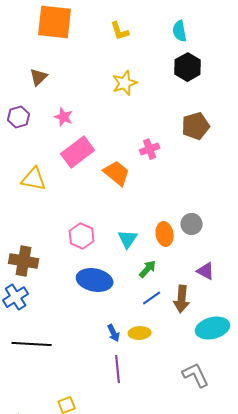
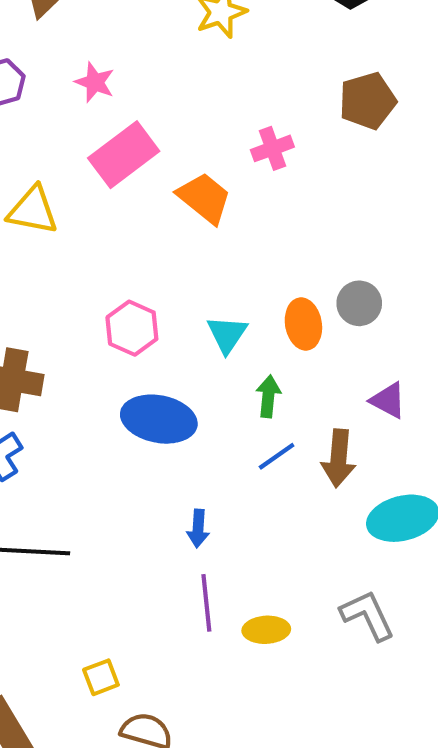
green arrow: (148, 269) -> (268, 396), turned -36
blue arrow: (114, 333) -> (198, 529), turned 30
yellow ellipse: (140, 333) -> (266, 630), moved

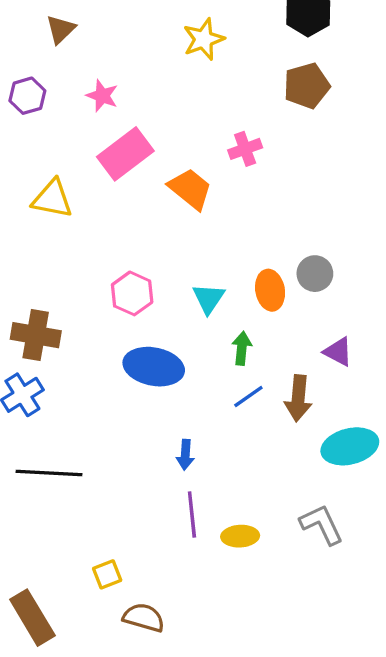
brown pentagon: (367, 101) -> (307, 86), moved

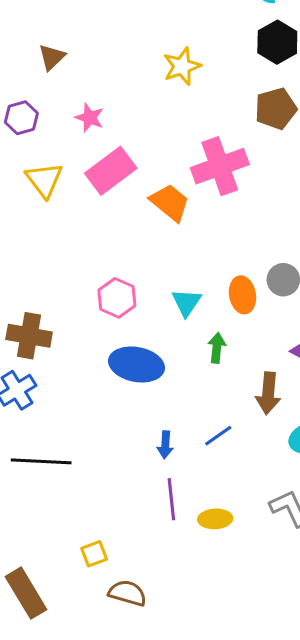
pink cross: (245, 149) -> (220, 166), size x1.8
yellow triangle: (52, 199) -> (44, 180), moved, turned 42
blue line: (248, 397) -> (218, 436), moved

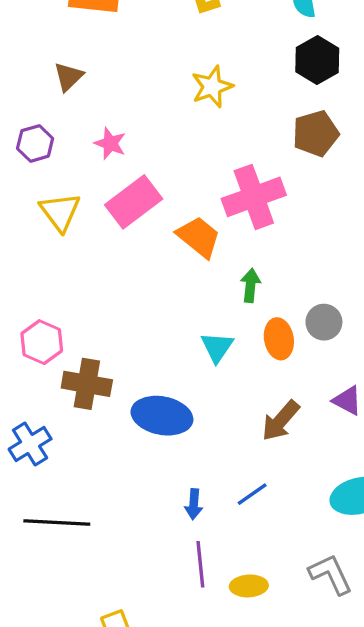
pink hexagon: (117, 298) -> (42, 342), moved
brown cross: (29, 336) -> (87, 384), moved
green arrow: (217, 348) -> (250, 285), moved
brown arrow: (268, 393) -> (281, 421), moved, turned 36

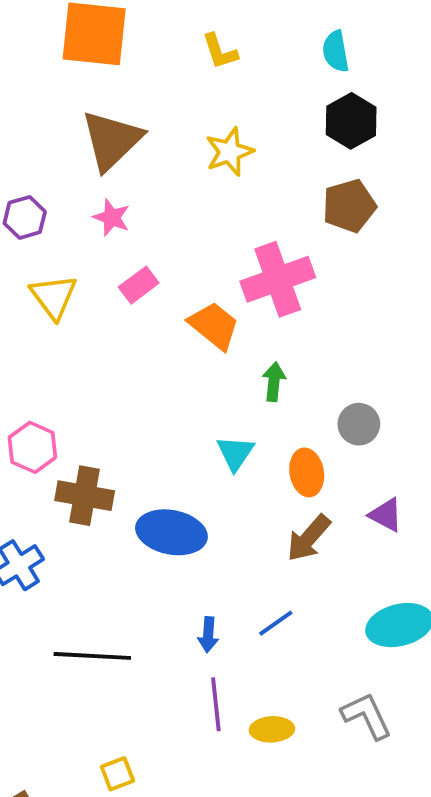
brown triangle: (68, 77) -> (112, 140), moved, size x1.8
pink rectangle: (134, 202) -> (139, 285), size x0.6
orange ellipse: (279, 339) -> (307, 472), moved
black line: (57, 522) -> (92, 656), moved

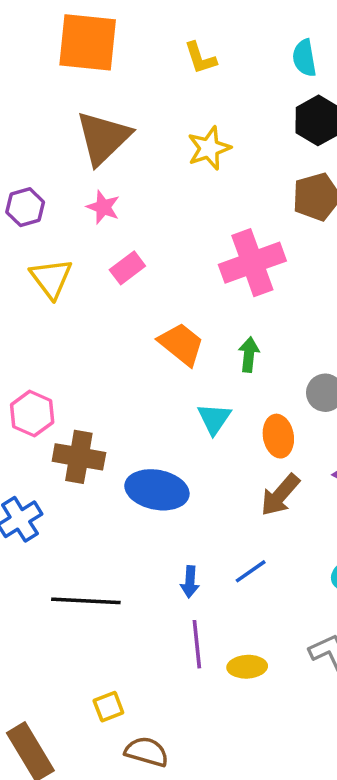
orange trapezoid: (214, 326) -> (181, 344), moved

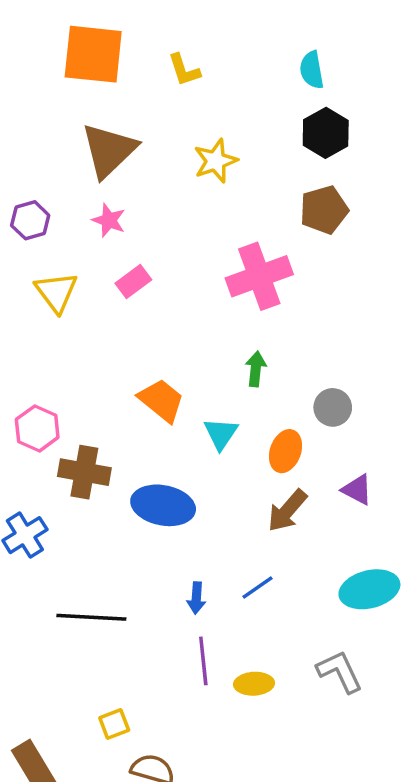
yellow L-shape: (200, 58) -> (184, 70), moved
orange trapezoid: (181, 344) -> (161, 400), moved
orange ellipse: (278, 436) -> (285, 451), turned 30

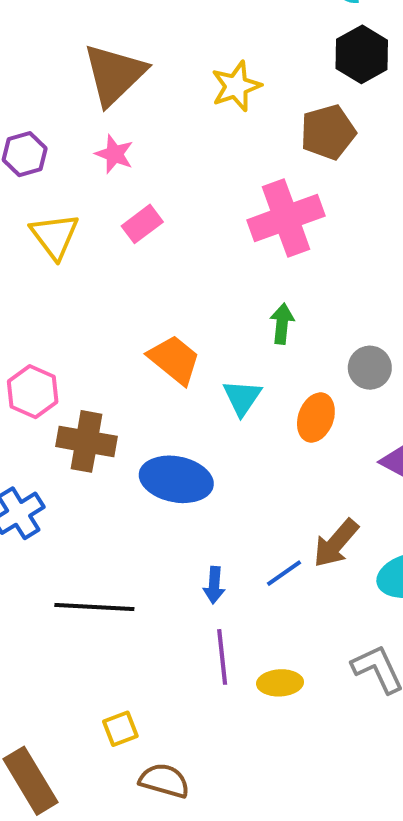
brown pentagon: (324, 210) -> (328, 132), moved
brown arrow: (287, 511) -> (336, 543), moved

